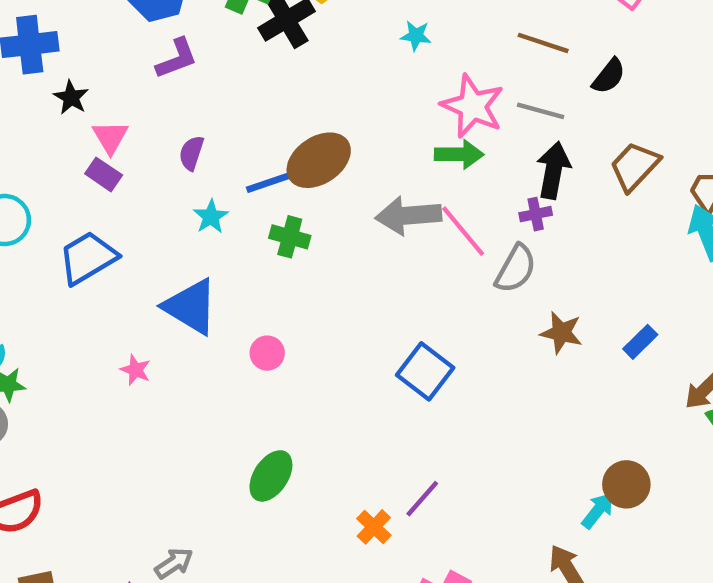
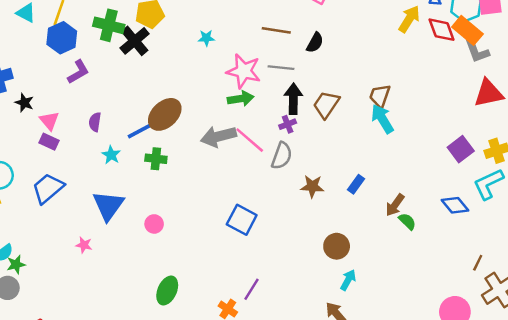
brown trapezoid: (635, 166) -> (326, 105), moved
blue triangle: (191, 307) -> (108, 206), turned 44
brown circle: (626, 484) -> (337, 246), moved

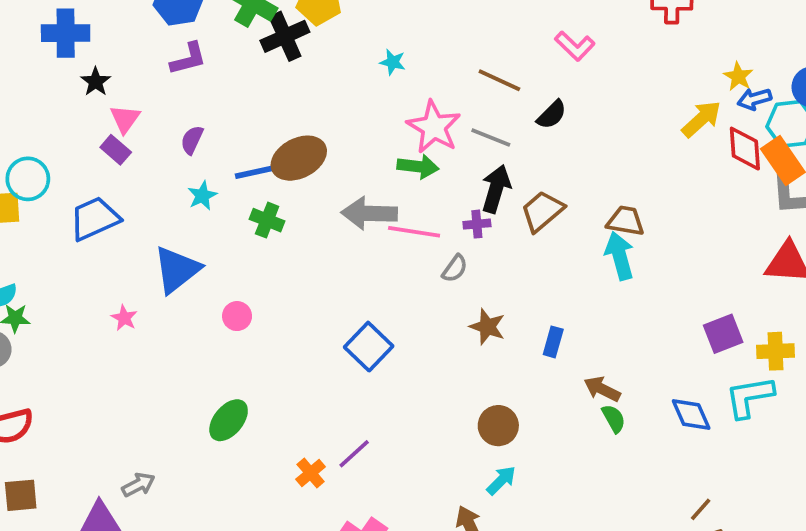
brown trapezoid: (380, 96) -> (626, 221), turned 65
pink line: (250, 140) -> (414, 232), turned -48
gray semicircle: (282, 156) -> (455, 268), size x0.7
blue rectangle: (356, 184) -> (553, 342), turned -36
brown arrow: (395, 205) -> (602, 389), turned 65

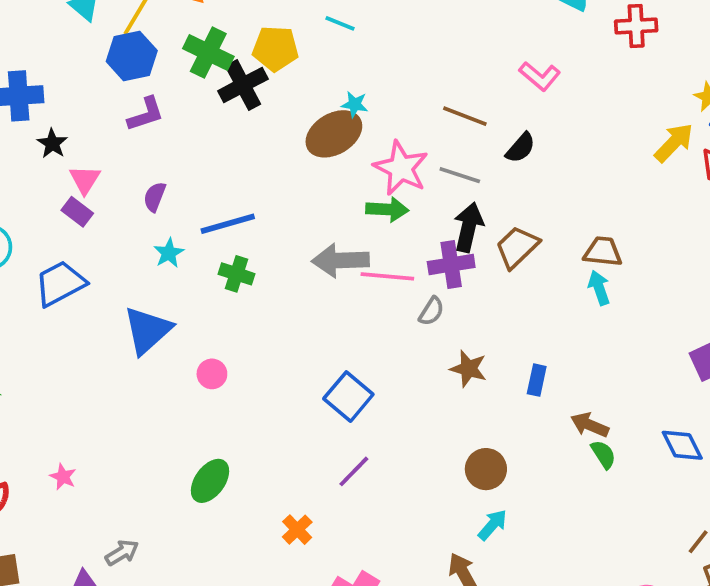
brown ellipse: (299, 158) -> (334, 134), moved
purple cross: (477, 224) -> (451, 265), size x1.6
cyan arrow: (620, 256) -> (599, 288), size x0.7
pink star: (124, 318) -> (63, 477), moved
purple line: (354, 454) -> (354, 471), moved

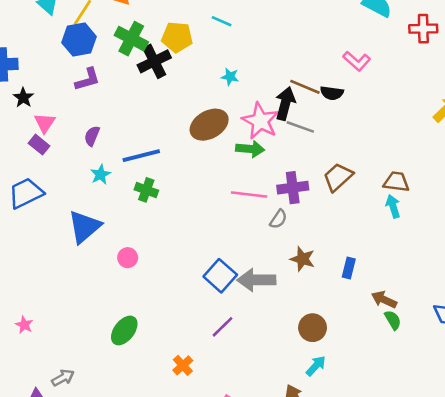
brown ellipse: (334, 134) -> (209, 125), moved
black semicircle: (521, 148) -> (332, 93), moved, turned 55
black arrow: (468, 227) -> (285, 103), moved
gray arrow: (340, 260) -> (256, 280), moved

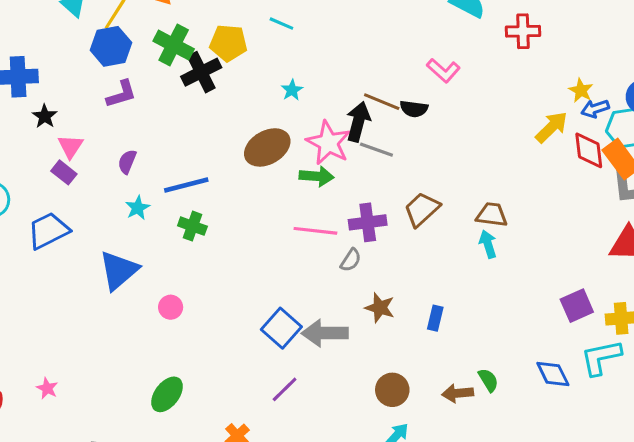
cyan star: (230, 77) -> (292, 90), turned 30
brown arrow: (384, 300) -> (458, 393), moved, turned -30

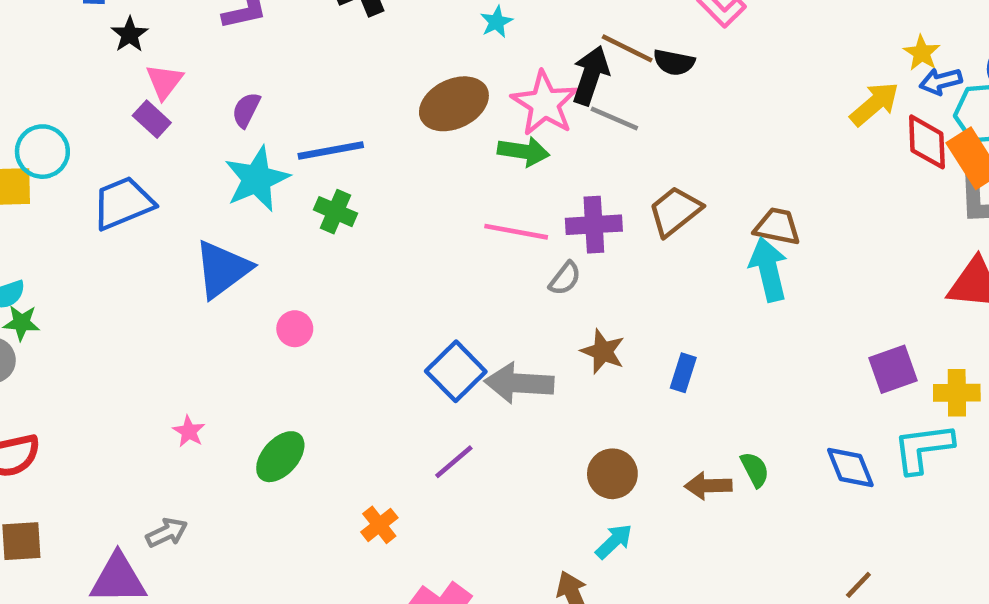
cyan star: (138, 208) -> (257, 179), size x1.8
cyan arrow: (488, 244) -> (768, 269), size x1.5
pink star: (47, 388) -> (189, 431), moved

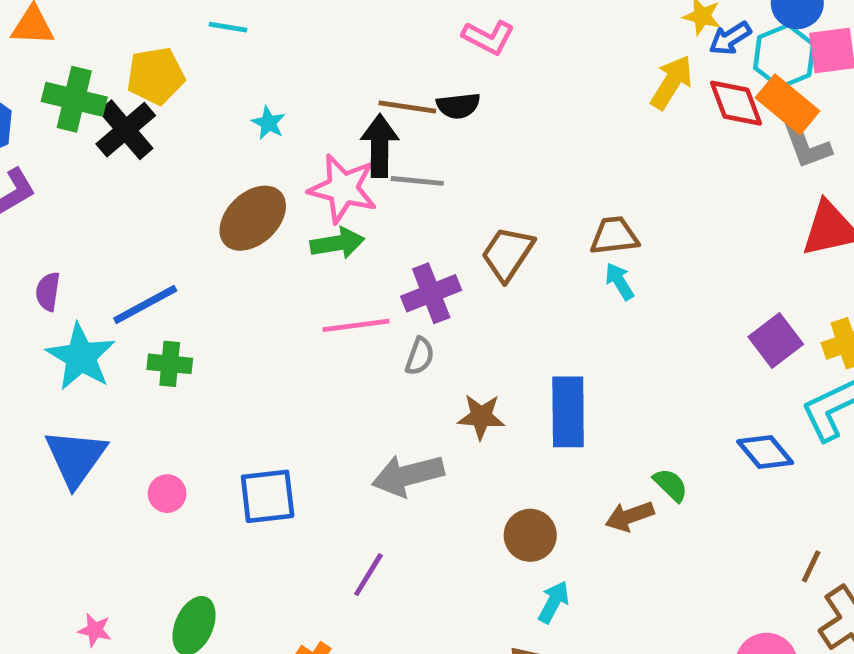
cyan arrow: (768, 269) -> (619, 281), size x0.6
blue square: (456, 371) -> (268, 496), moved, turned -34
blue rectangle: (683, 373) -> (568, 412), size x1.8

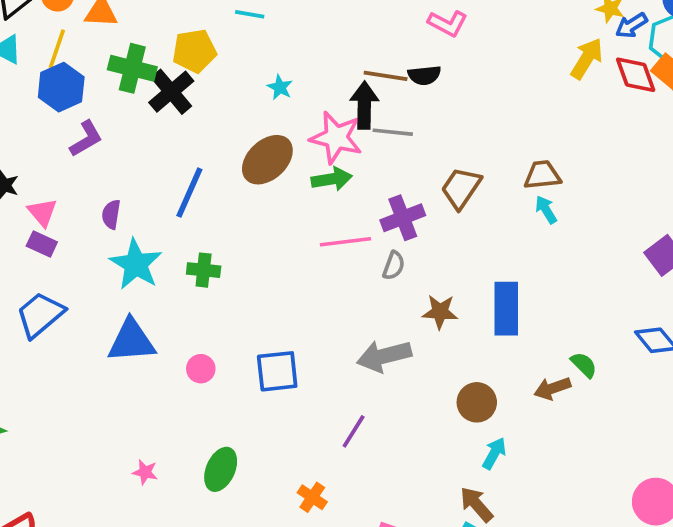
blue line: (145, 305) -> (189, 193), moved, turned -38
blue triangle: (76, 458) -> (131, 341), turned 50

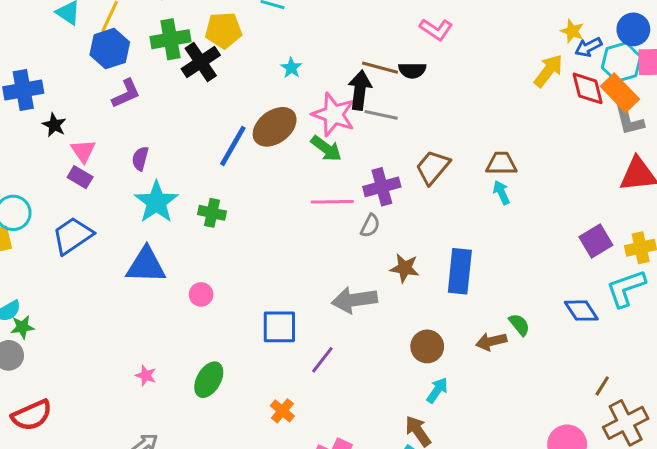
green cross: (132, 68) -> (170, 39), turned -30
green arrow: (332, 179) -> (326, 149), turned 40
blue line: (189, 193) -> (233, 146), moved
blue square: (277, 371) -> (279, 327), moved

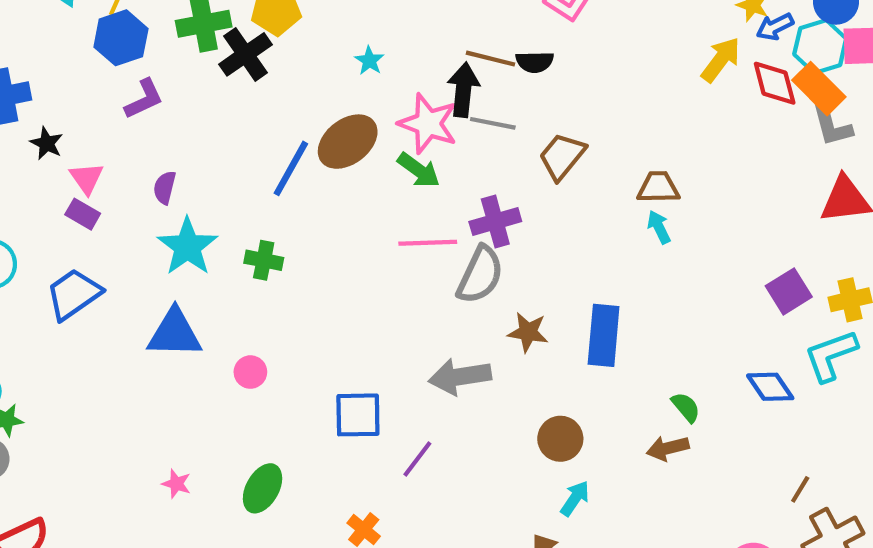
brown trapezoid: (433, 167) -> (562, 156), moved
gray semicircle: (370, 226) -> (480, 275), size x1.8
brown arrow: (491, 341) -> (668, 448), moved

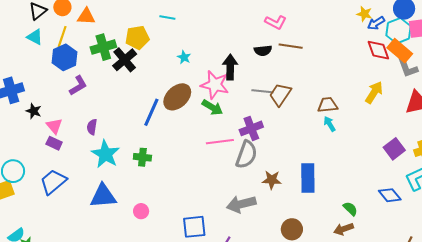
brown line: (491, 59) -> (291, 46), moved
yellow arrow: (721, 60) -> (374, 92), moved
gray line: (493, 123) -> (262, 91), moved

